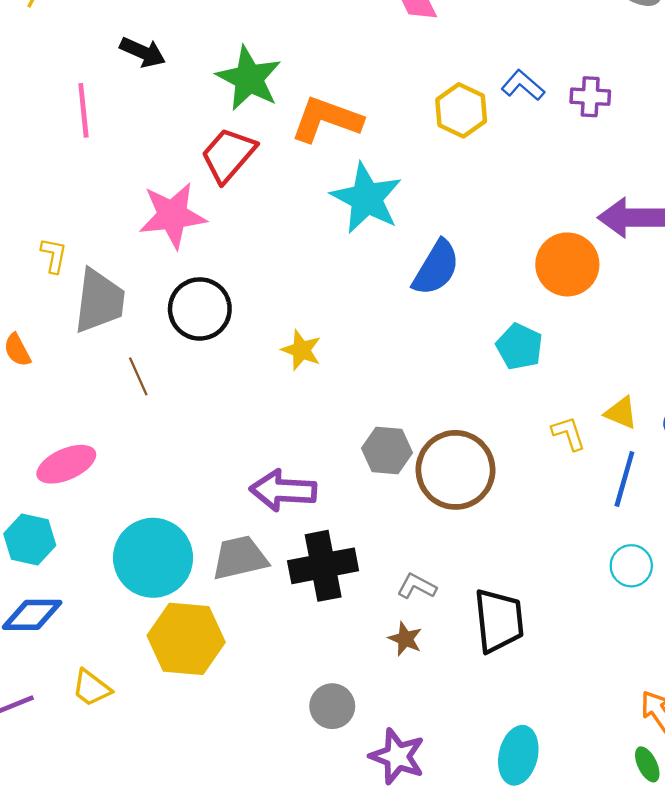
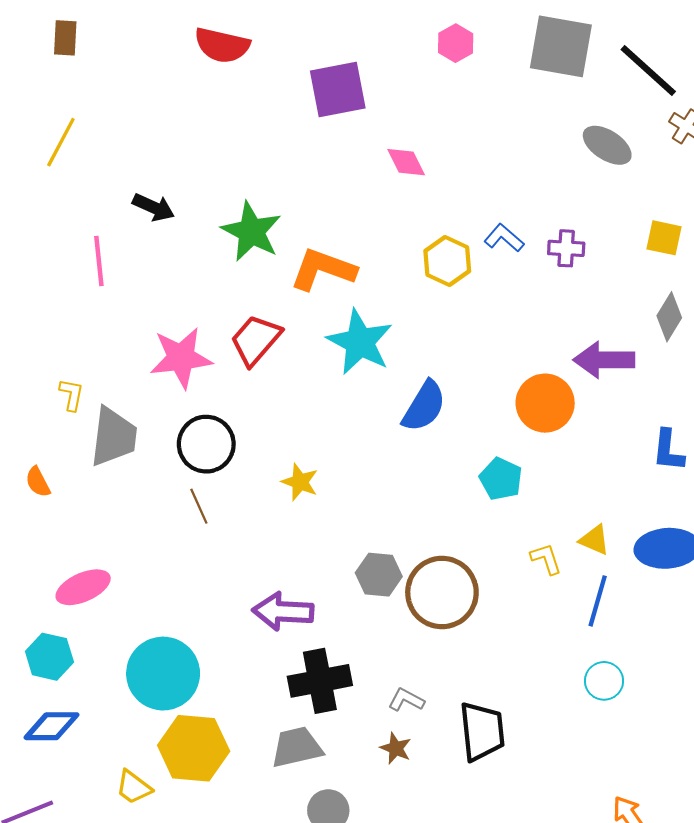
red trapezoid: (228, 155) -> (256, 340), moved
brown line: (138, 376) -> (199, 506), moved
gray trapezoid: (240, 558) -> (297, 747), moved
yellow trapezoid: (91, 688) -> (134, 787), moved

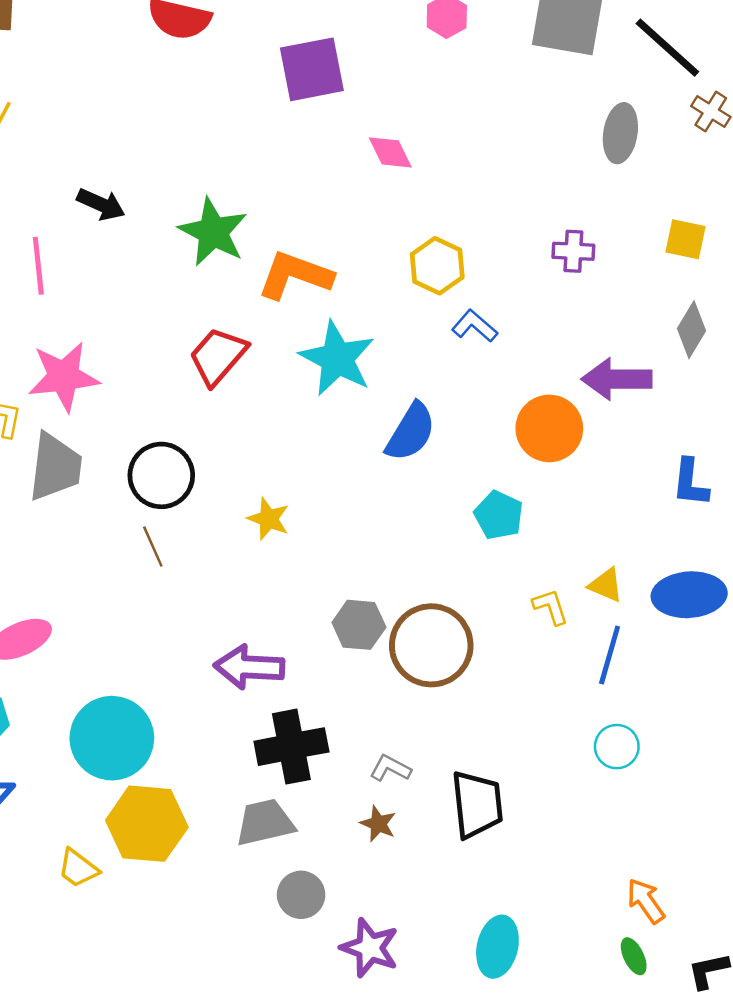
gray ellipse: (607, 145) -> (620, 133), turned 66
blue L-shape: (504, 238) -> (475, 326), moved
pink star: (181, 358) -> (64, 377), moved

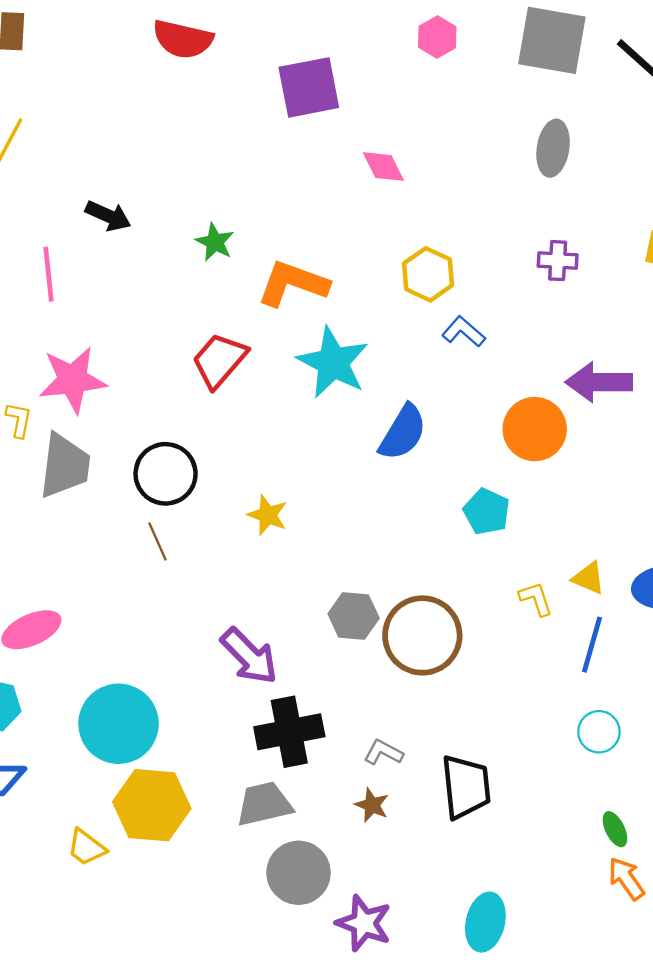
gray ellipse: (620, 133) -> (553, 148), moved
green star: (213, 232) -> (215, 242), size x0.6
purple arrow: (249, 667) -> (249, 656), turned -138
gray circle: (301, 895) -> (299, 873), size x1.4
green ellipse: (634, 956) -> (615, 829), moved

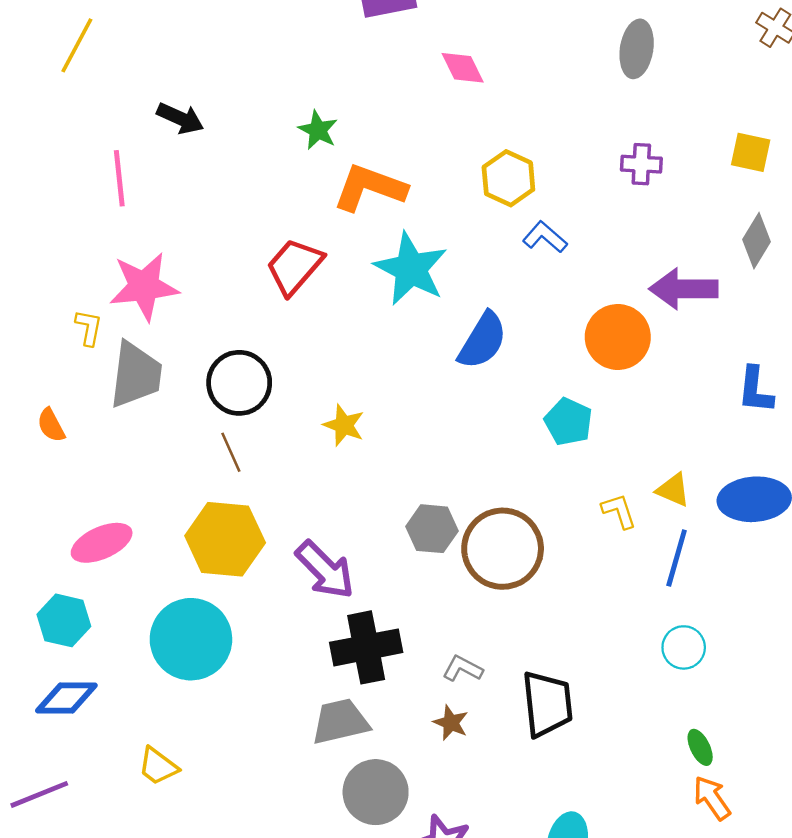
green star: (215, 242) -> (318, 130), moved
yellow hexagon: (152, 805) -> (225, 539), moved

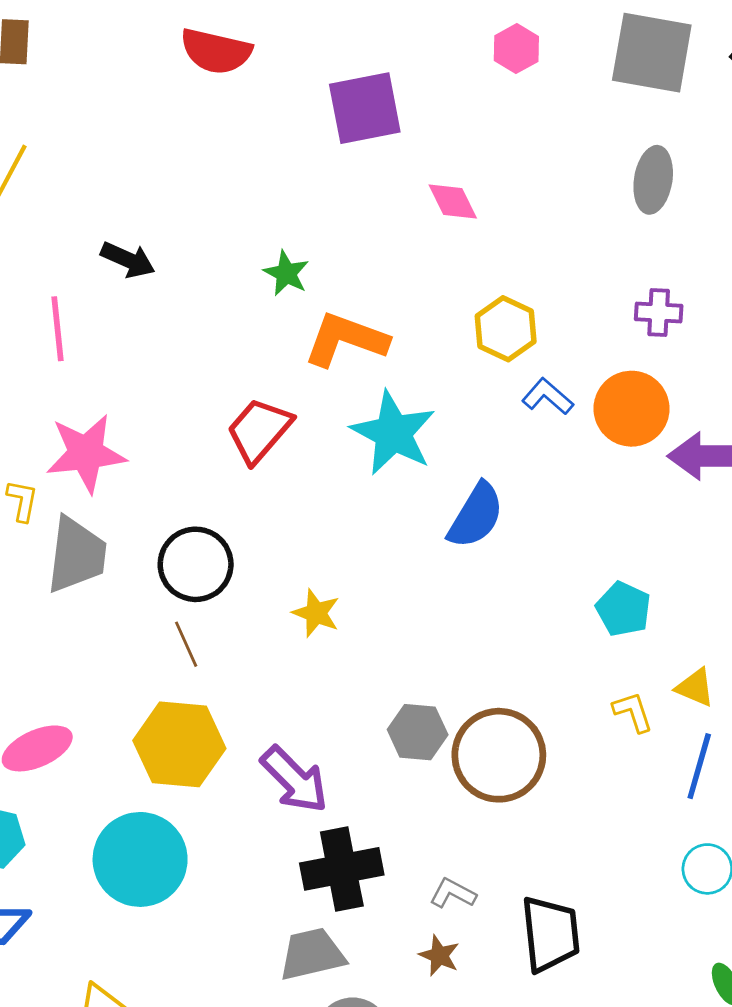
orange circle: (618, 337) -> (632, 409), moved
cyan pentagon: (568, 422) -> (623, 609), moved

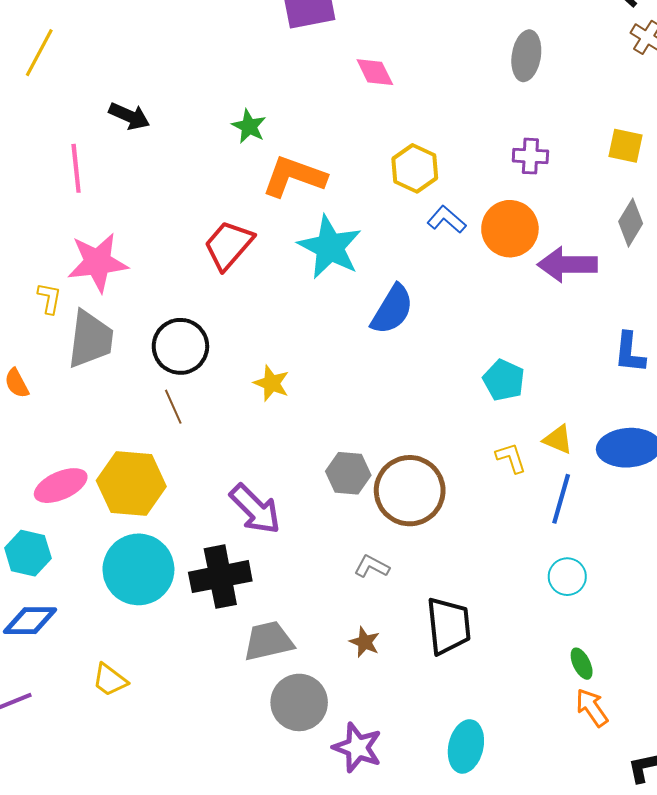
yellow hexagon: (179, 744) -> (131, 483), moved
black cross: (342, 869) -> (220, 577), moved
gray L-shape: (453, 893) -> (372, 566), moved

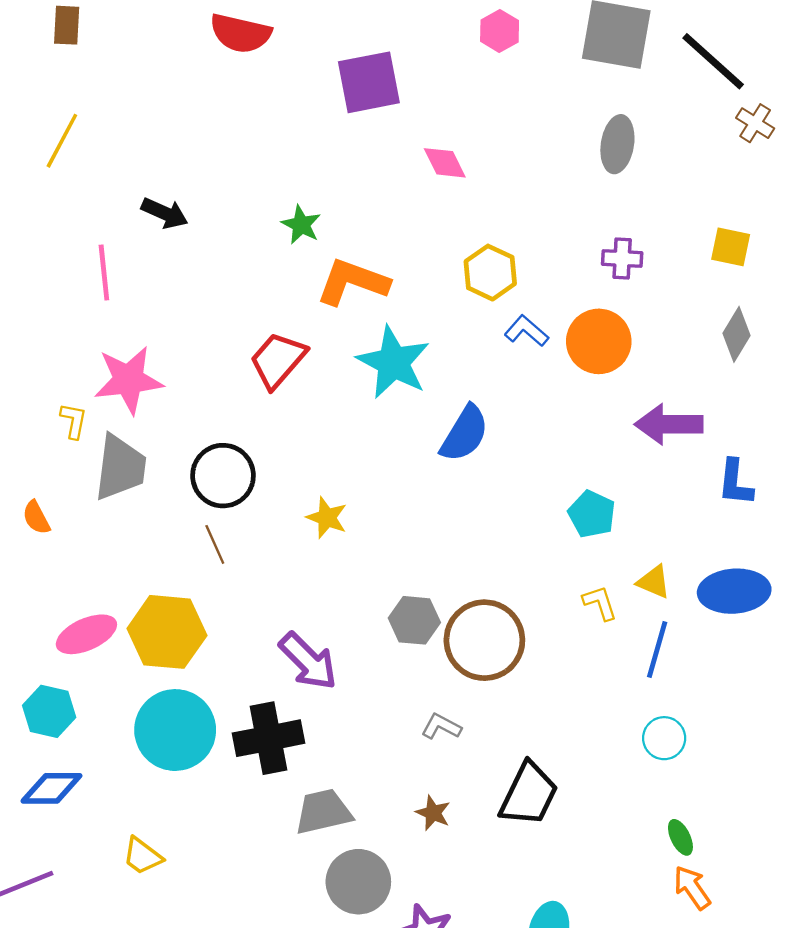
purple arrow: (567, 265) -> (669, 424), moved
black trapezoid: (449, 626) -> (529, 794), turned 32

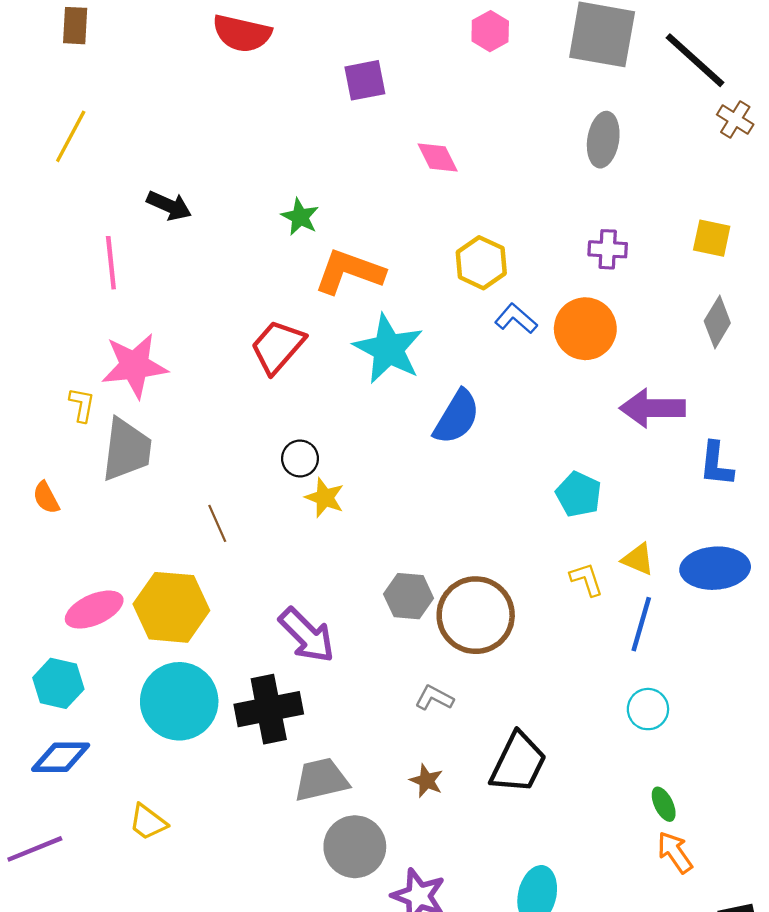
purple square: (369, 82) -> (365, 80), size x0.7
black circle: (223, 476) -> (300, 458), moved, size x0.6

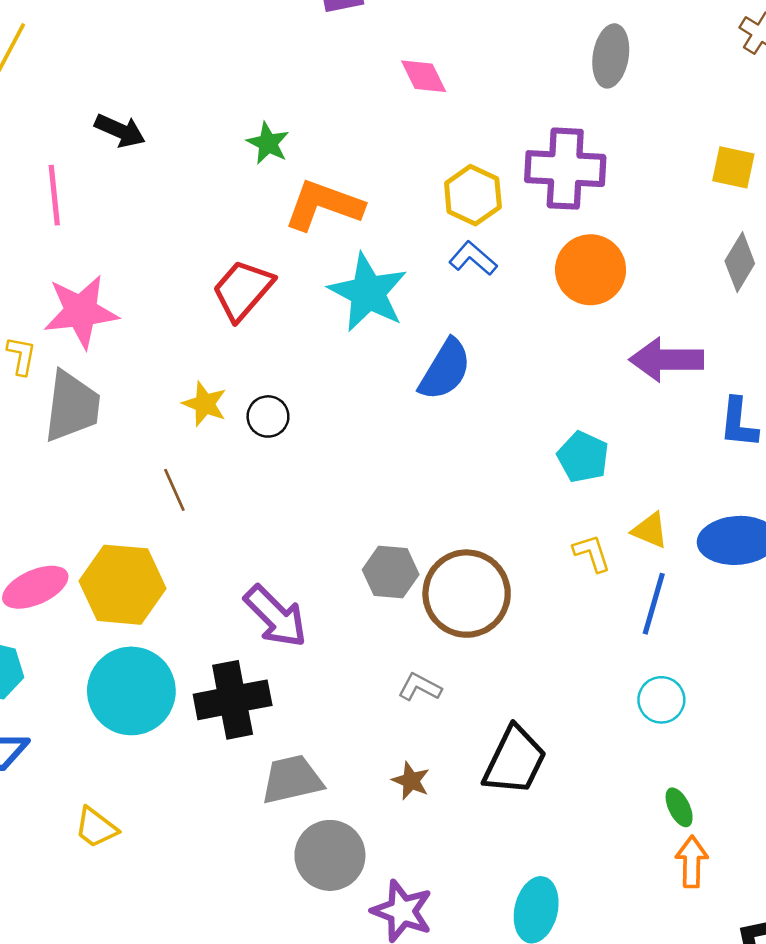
purple cross: (608, 249) -> (565, 169), moved, size x1.8
blue L-shape: (516, 319) -> (473, 258), moved
yellow star: (325, 498) -> (205, 404), moved
orange arrow: (675, 852) -> (692, 862), turned 36

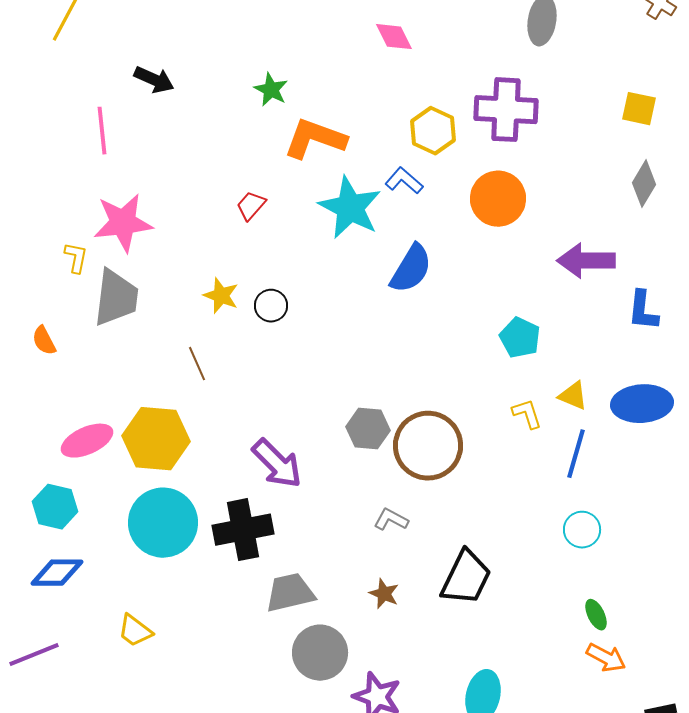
blue L-shape: (473, 258) -> (404, 181), moved
orange circle: (591, 270) -> (498, 199), moved
red trapezoid: (243, 290) -> (251, 206), size x0.6
orange arrow: (692, 862) -> (606, 658), turned 117

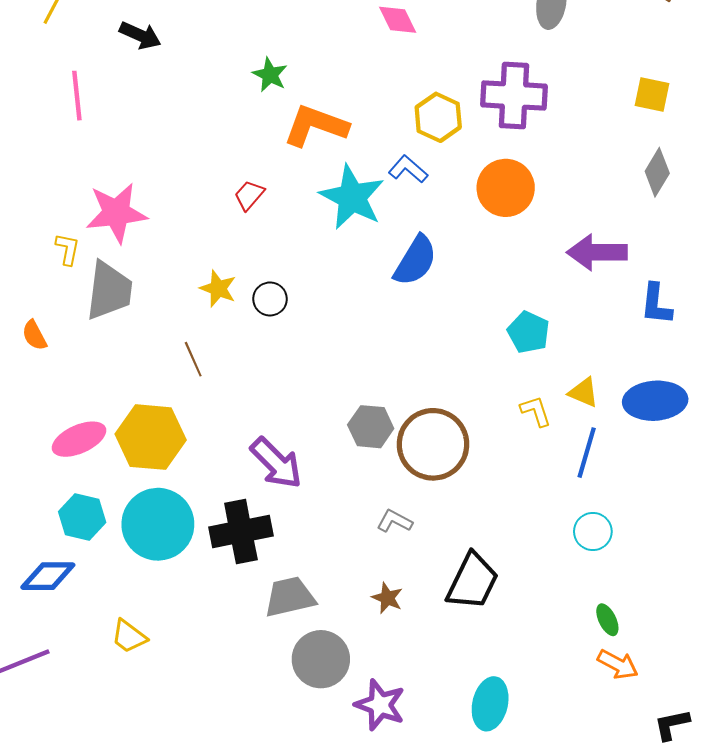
black arrow: (154, 80) -> (140, 35), moved
pink line: (102, 131) -> (77, 96), moved
cyan hexagon: (55, 507) -> (82, 517), moved

